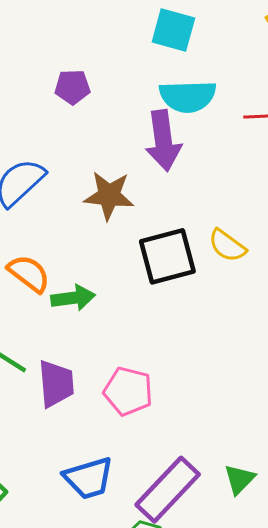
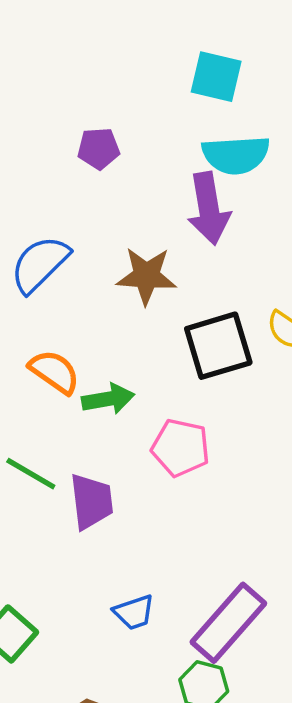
pink pentagon: (128, 391) -> (181, 448), moved
blue trapezoid: (89, 478) -> (134, 612), size x0.7

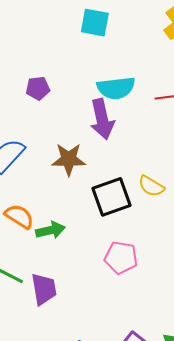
cyan square: (216, 77) -> (95, 23), moved
pink pentagon: (181, 448) -> (121, 258), moved

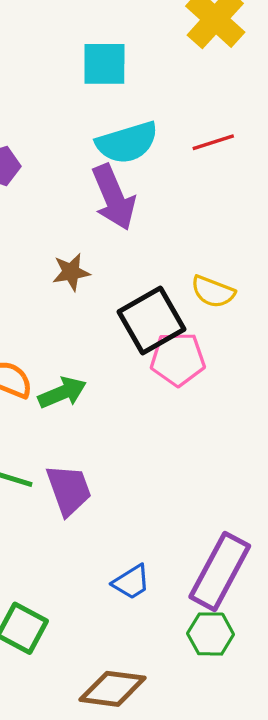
cyan square: (95, 23) -> (104, 64), moved
brown star: (69, 159) -> (71, 272), size x0.7
pink pentagon: (121, 258) -> (178, 359), moved

